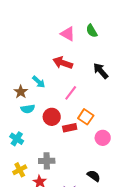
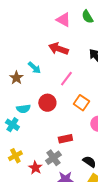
cyan semicircle: (28, 109) -> (23, 109), moved
red rectangle: (70, 128) -> (65, 139), moved
gray cross: (47, 161) -> (53, 158), moved, turned -35

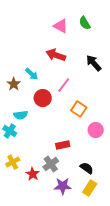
red circle: (47, 103) -> (43, 98), moved

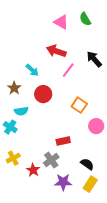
brown star: (14, 84) -> (14, 88), moved
pink line: (64, 85) -> (68, 70), moved

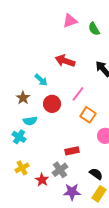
pink triangle: (61, 22) -> (70, 21), moved, turned -49
pink line: (68, 70) -> (78, 94), moved

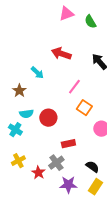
red circle: (52, 104) -> (48, 118), moved

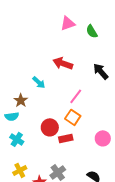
orange square: (84, 108) -> (73, 117), moved
cyan semicircle: (26, 114) -> (12, 116), moved
red rectangle: (68, 144) -> (66, 138), moved

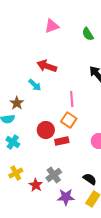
pink triangle: (68, 23) -> (52, 26), moved
red arrow: (63, 63) -> (47, 66), moved
pink line: (76, 96) -> (72, 99), turned -42

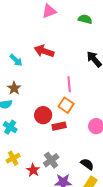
green semicircle: (88, 34) -> (85, 19), turned 136
cyan arrow: (35, 85) -> (16, 60), moved

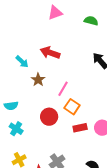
pink line: (69, 84) -> (63, 89), moved, turned 35
brown star: (14, 88) -> (38, 80), moved
red rectangle: (59, 126) -> (80, 128), moved

